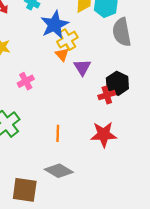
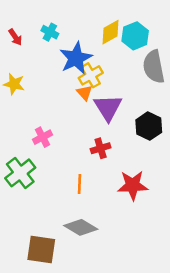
purple triangle: (82, 67) -> (108, 107), size x1.4
pink cross: (26, 81) -> (42, 137), moved
red cross: (107, 95) -> (101, 148), moved

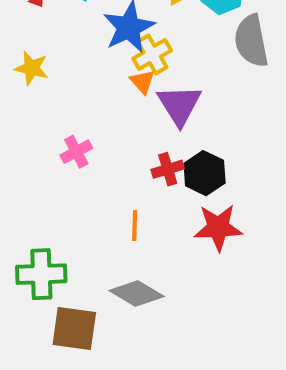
black hexagon: (149, 126) -> (205, 173), moved
green cross: (20, 173) -> (41, 274), moved, turned 36

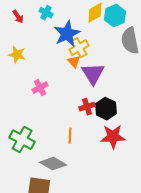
pink cross: (76, 152) -> (40, 88), moved
green cross: (41, 274) -> (22, 140), moved, turned 30
gray diamond: (137, 294) -> (53, 164), moved

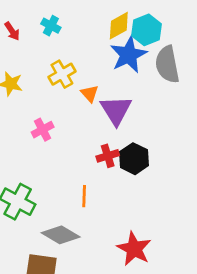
blue star: (67, 34) -> (128, 55), moved
yellow cross: (79, 48) -> (62, 74), moved
red star: (113, 137) -> (134, 249), moved, turned 30

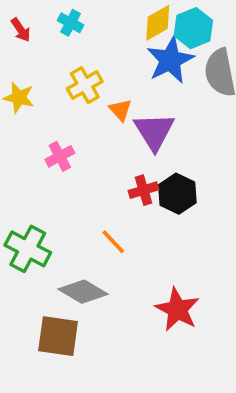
orange line: (84, 196) -> (113, 242), turned -45

